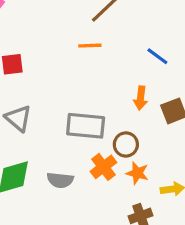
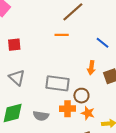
orange cross: (103, 167) -> (67, 109), turned 35

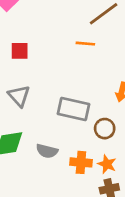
orange cross: (67, 109) -> (81, 162), moved
orange star: (88, 113) -> (107, 164), moved

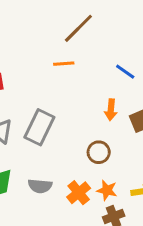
gray rectangle: (74, 109) -> (39, 127), moved, turned -68
orange cross: (81, 162) -> (79, 193), turned -35

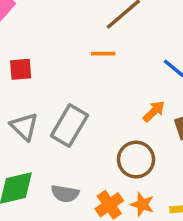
orange arrow: (111, 110) -> (154, 111), turned -144
brown circle: (99, 152) -> (136, 160), size x1.4

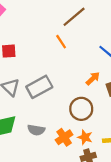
orange line: (103, 54) -> (61, 42), turned 56
gray rectangle: (69, 125) -> (39, 87), turned 30

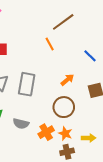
orange arrow: (93, 78) -> (67, 80), moved
gray rectangle: (39, 87) -> (27, 84), turned -55

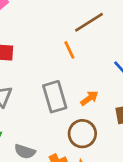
gray rectangle: (27, 84) -> (55, 97), moved, turned -30

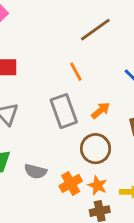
orange line: (69, 50) -> (76, 72), moved

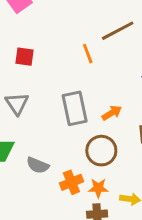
orange line: (76, 72) -> (88, 54), moved
orange star: (97, 185) -> (98, 188), turned -30

